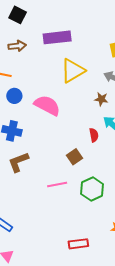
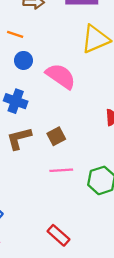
brown square: (75, 157) -> (56, 136), moved
red rectangle: (78, 244) -> (58, 235), moved, turned 42

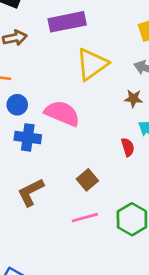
blue cross: (16, 101) -> (28, 137), moved
brown square: (56, 136) -> (87, 180), moved

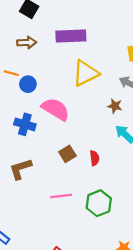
blue circle: (17, 105) -> (28, 84), moved
red semicircle: (128, 147) -> (94, 158), moved
brown square: (87, 180) -> (67, 154), moved

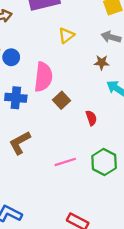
yellow triangle: (86, 73) -> (66, 35), size x0.6
pink semicircle: (56, 109) -> (43, 77), turned 76
brown square: (67, 154) -> (62, 100), moved

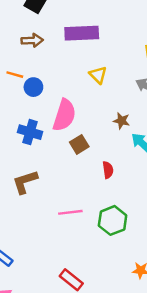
yellow triangle: (66, 35) -> (98, 75), turned -49
brown star: (102, 62) -> (121, 121), moved

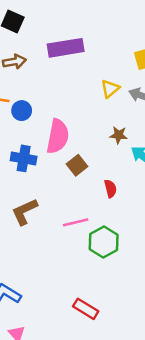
yellow triangle: (98, 75) -> (110, 89), moved, turned 42
pink line: (70, 212) -> (76, 222), moved
green hexagon: (113, 220) -> (104, 242), moved

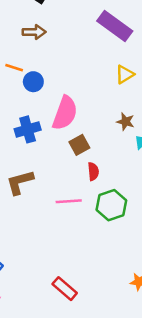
purple rectangle: (66, 48) -> (115, 26), moved, turned 36
blue cross: (24, 158) -> (28, 129), turned -35
red semicircle: (110, 189) -> (93, 171), moved
green hexagon: (104, 242) -> (111, 205), moved

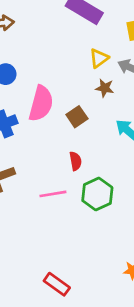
brown star: (125, 122) -> (105, 88), moved
brown square: (79, 145) -> (77, 117), moved

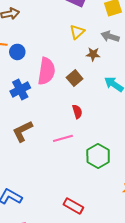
yellow triangle: (99, 58) -> (77, 32), moved
green hexagon: (97, 194) -> (98, 156), moved

